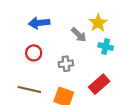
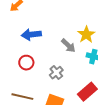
gray cross: (66, 64) -> (56, 73), turned -32

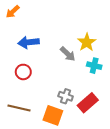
gray cross: (56, 73) -> (66, 96), moved, turned -32

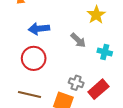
yellow star: (87, 42) -> (96, 15), moved
red circle: (23, 72) -> (34, 58), size x1.5

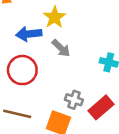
yellow star: (96, 15) -> (55, 17), moved
gray arrow: (78, 40) -> (61, 48), moved

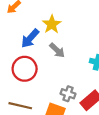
blue arrow: (29, 34) -> (30, 38), turned -42

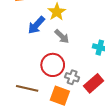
red circle: (25, 69) -> (53, 65), moved

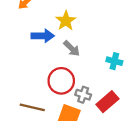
blue arrow: (36, 25) -> (43, 36), turned -132

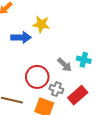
yellow star: (66, 21) -> (41, 24), turned -30
gray arrow: (72, 48) -> (65, 65), moved

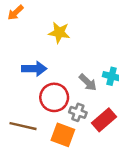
blue arrow: (21, 37) -> (34, 69), moved

